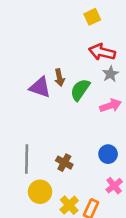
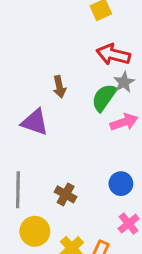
purple triangle: (40, 87) -> (35, 122), moved
green semicircle: (80, 90) -> (104, 98), moved

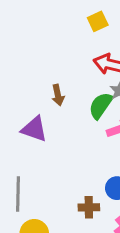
brown cross: (66, 194) -> (89, 207), moved, turned -30

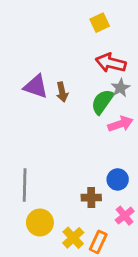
purple triangle: (34, 129) -> (36, 86), moved

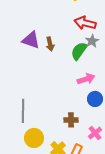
pink arrow: (120, 124) -> (86, 79), moved
blue circle: (118, 179) -> (95, 99), moved

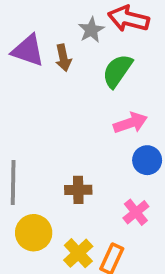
gray star: (92, 41) -> (91, 30), moved
brown cross: (71, 120) -> (78, 190), moved
pink cross: (95, 133) -> (136, 212), moved

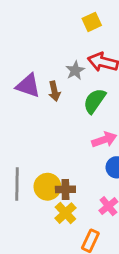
yellow circle: (34, 233) -> (47, 187), moved
yellow cross: (78, 253) -> (65, 213), moved

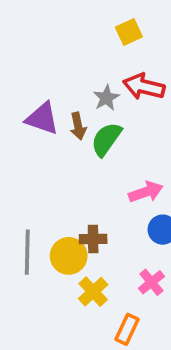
green semicircle: (95, 101) -> (106, 139), moved
brown cross: (65, 189) -> (93, 239), moved

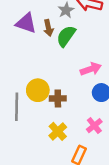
yellow circle: (69, 256) -> (38, 90), moved

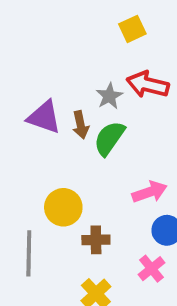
yellow circle: (38, 90) -> (63, 207), moved
pink cross: (94, 126) -> (152, 269), moved

